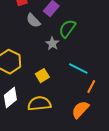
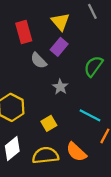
green semicircle: (67, 29) -> (93, 66), moved
orange semicircle: (80, 110) -> (76, 152), moved, turned -90

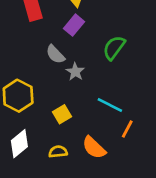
gray semicircle: (39, 61) -> (55, 54), moved
yellow semicircle: (45, 155) -> (58, 152), size x0.6

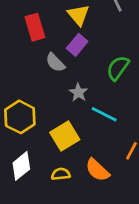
gray semicircle: (55, 54) -> (55, 63), moved
cyan line: (110, 105) -> (104, 114), moved
yellow square: (62, 114) -> (65, 136), size x1.5

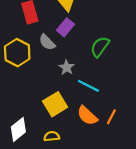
yellow hexagon: (20, 117) -> (17, 53), moved
orange semicircle: (97, 170) -> (87, 116), moved

